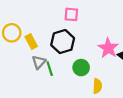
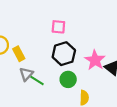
black hexagon: (63, 42) -> (64, 54), moved
green line: (50, 69) -> (37, 81), turned -40

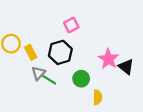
pink square: (58, 27) -> (71, 25), turned -32
black hexagon: (64, 54) -> (60, 52), moved

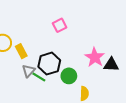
black hexagon: (60, 52) -> (49, 64), moved
black triangle: (126, 67) -> (111, 65), turned -35

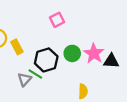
gray triangle: (29, 71) -> (24, 79), moved
green circle: (69, 76) -> (72, 53), moved

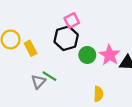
black hexagon: (46, 60) -> (66, 38), moved

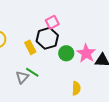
yellow rectangle: (31, 48) -> (30, 47), moved

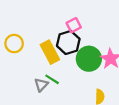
yellow rectangle: (30, 47) -> (50, 52), size x1.5
green circle: (66, 53) -> (89, 59), size x1.5

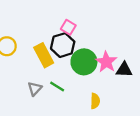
pink square: (74, 25) -> (68, 27), turned -32
green line: (52, 79) -> (57, 86), moved

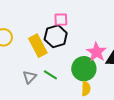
pink square: (68, 27) -> (61, 20), turned -32
green circle: (84, 62) -> (84, 69), moved

